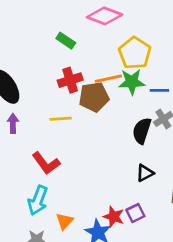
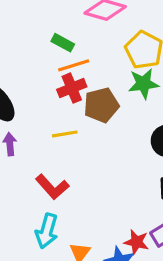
orange line: (108, 79) -> (74, 65), moved

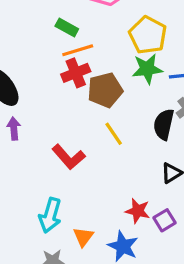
yellow line: (65, 134) -> (114, 134), moved, turned 65
red L-shape: (52, 187) -> (69, 157), moved
red star: (136, 242) -> (138, 211), moved

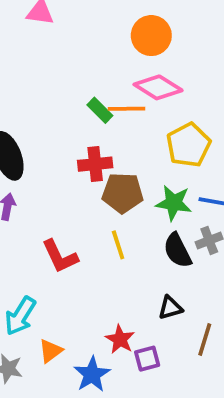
orange line: (78, 50) -> (126, 109), moved
green star: (147, 69) -> (174, 203), moved
black semicircle: (164, 124) -> (177, 250), turned -56

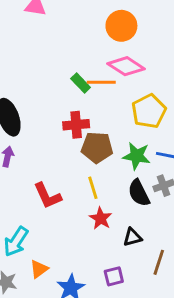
red star: (120, 339) -> (101, 218), moved

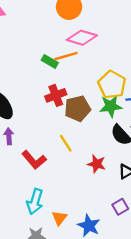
yellow pentagon: (149, 111) -> (112, 85), moved
yellow line: (93, 188) -> (66, 143), moved
red L-shape: (47, 196) -> (34, 160), moved

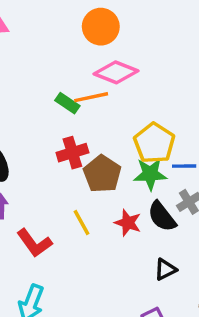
brown pentagon: (78, 109) -> (102, 174), turned -30
red star: (97, 164) -> (128, 223), moved

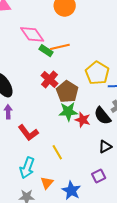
pink diamond: (116, 72) -> (32, 34), moved, turned 35
red cross: (72, 153) -> (49, 79), turned -30
green star: (150, 174) -> (68, 112), moved
yellow line: (82, 223) -> (57, 152), moved

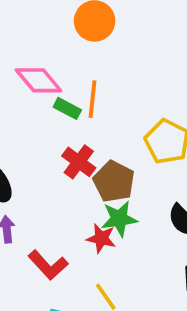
orange line: (60, 47) -> (93, 99), turned -66
red star: (83, 120) -> (101, 238), moved

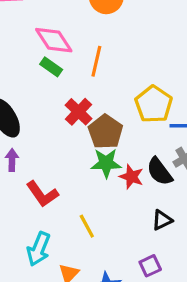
green rectangle: (67, 108) -> (51, 67), moved
red star: (101, 238) -> (131, 177), moved

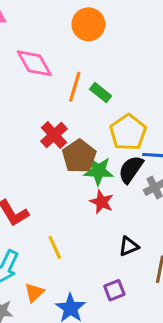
green rectangle: (51, 67) -> (101, 93), moved
green star: (106, 163) -> (98, 171), moved
black semicircle: (160, 172) -> (131, 169), moved, turned 68

